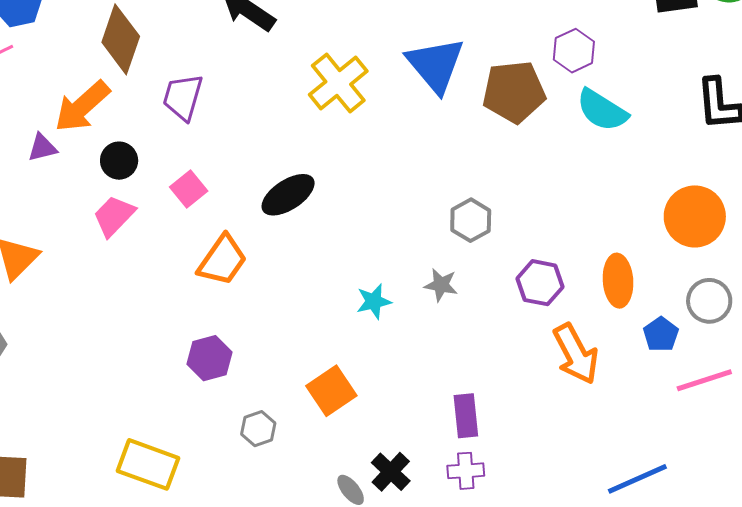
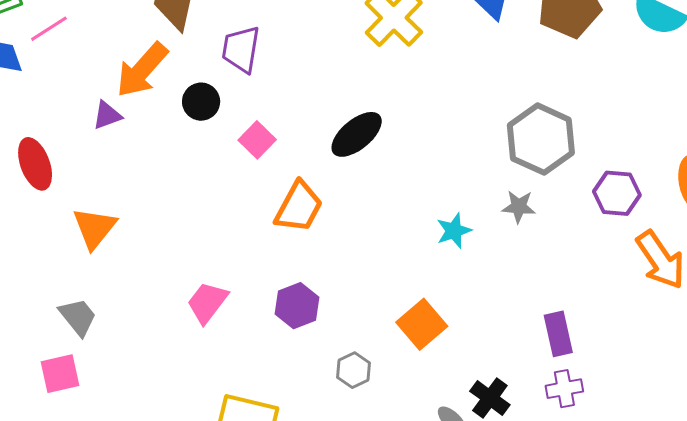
black circle: (119, 161) -> (201, 102), moved
pink trapezoid: (114, 216) -> (207, 302), moved
gray hexagon: (471, 220) -> (541, 139), size x1.6

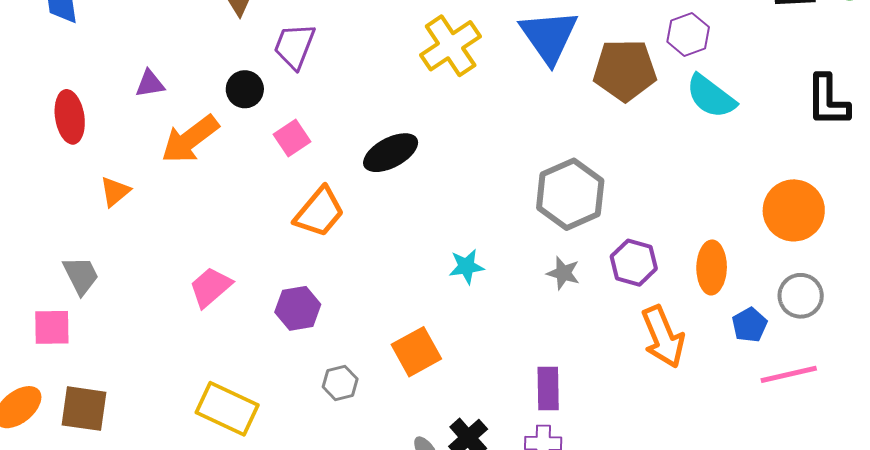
orange arrow: (142, 70) -> (190, 139), moved
gray star: (519, 207) -> (563, 273), moved
orange triangle: (94, 228) -> (115, 192), size x0.7

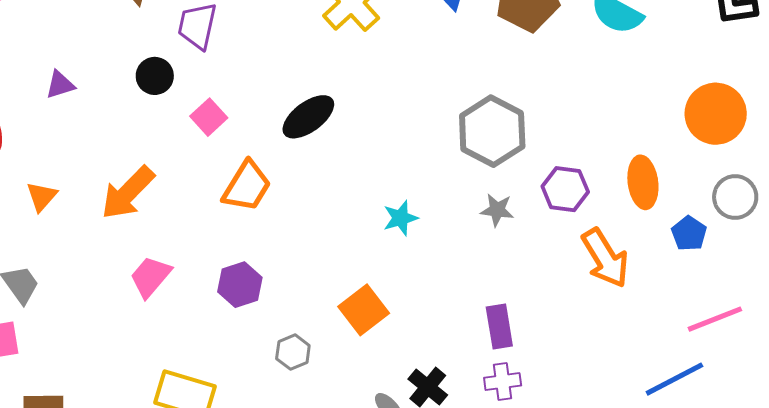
orange arrow: (190, 139) -> (128, 193), moved
pink line: (789, 374) -> (715, 319), moved

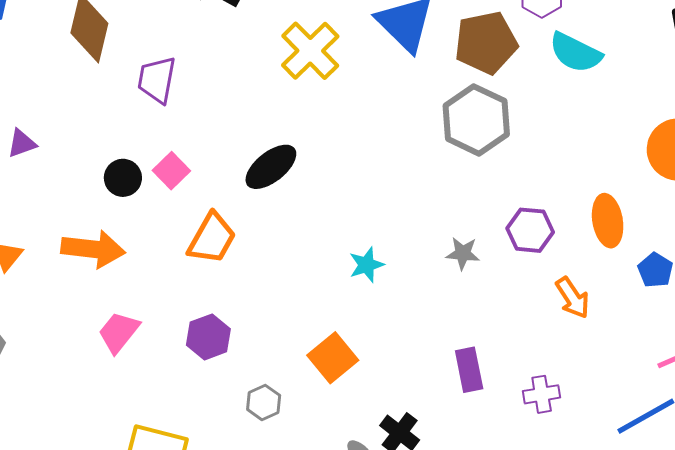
black circle: (155, 76) -> (123, 178), moved
gray hexagon: (492, 131) -> (476, 120), moved
orange arrow: (128, 193) -> (93, 249), turned -126
orange arrow: (605, 258) -> (573, 298), size x0.7
purple cross: (503, 382) -> (542, 394), moved

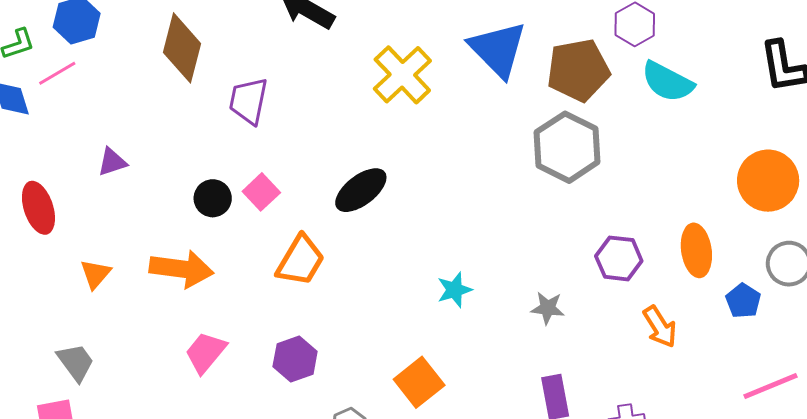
gray star: (463, 253) -> (548, 308), moved

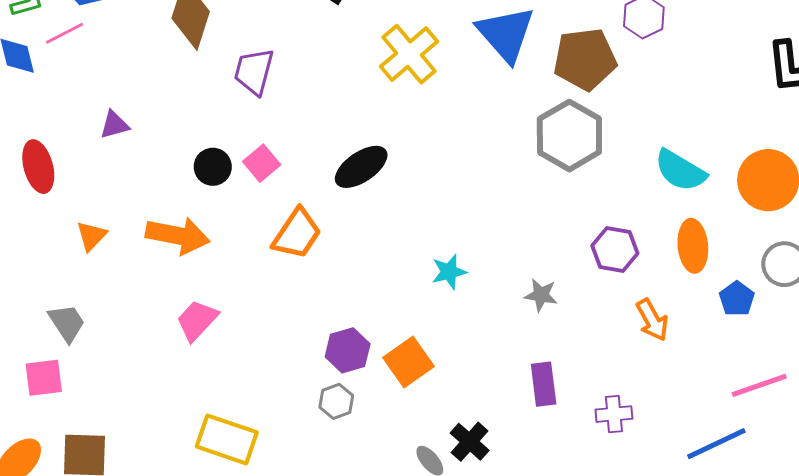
cyan semicircle: (667, 82) -> (680, 171), moved
purple hexagon: (295, 359) -> (348, 350), moved

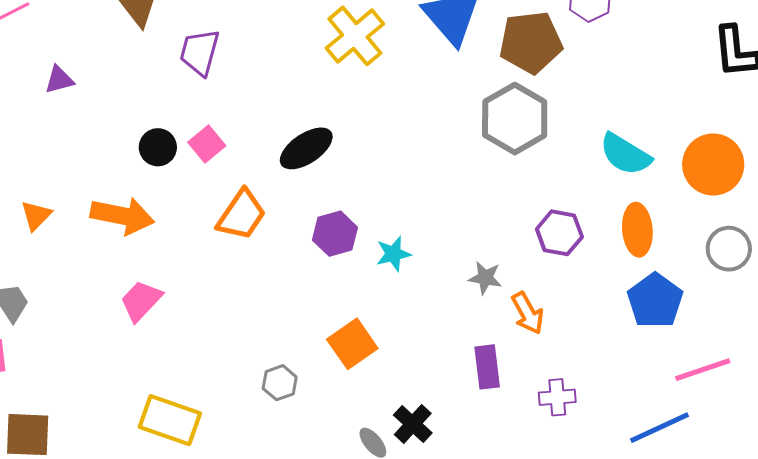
purple triangle: (114, 125) -> (59, 80), moved
blue pentagon: (737, 299) -> (655, 301), moved, size x1.6
orange arrow: (652, 320) -> (528, 313), moved
purple hexagon: (348, 350) -> (335, 234), moved

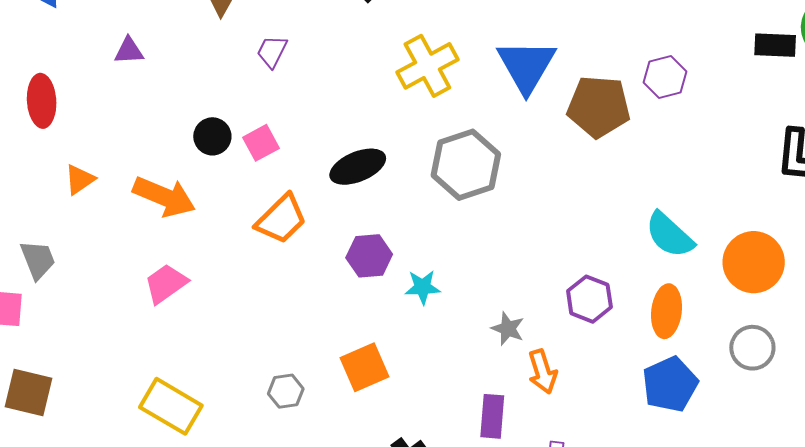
purple trapezoid: (200, 52) -> (272, 51), size x0.7
gray hexagon: (515, 119) -> (466, 165), moved

